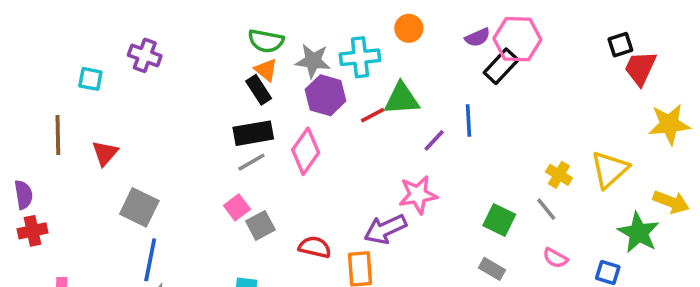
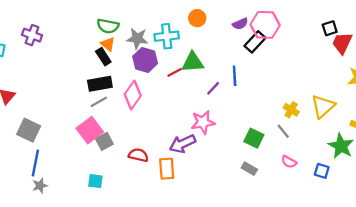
pink square: (237, 207) -> (90, 130), size x1.6

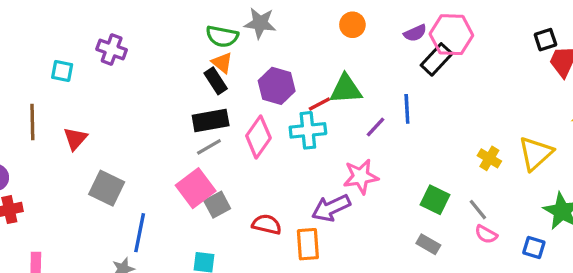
cyan cross: (167, 36) -> (308, 130), moved
gray star: (137, 38) -> (260, 23), moved
gray line: (283, 131) -> (478, 210), moved
blue line: (35, 163) -> (140, 233), moved

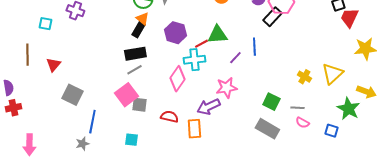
black rectangle: (216, 81) -> (138, 30), turned 63
pink diamond: (258, 137) -> (177, 79), moved
gray square: (217, 205) -> (139, 105), turned 35
gray line: (478, 210) -> (297, 108), turned -48
gray rectangle: (428, 244) -> (267, 129), size x1.6

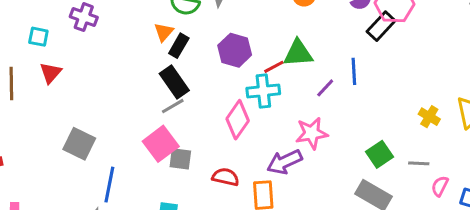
orange triangle: (142, 19) -> (164, 32), moved, turned 32
black rectangle: (135, 54) -> (174, 82), turned 65
red triangle: (53, 65) -> (51, 73), moved
green square: (271, 102) -> (380, 154), turned 30
pink semicircle: (302, 123) -> (440, 186), moved, turned 88

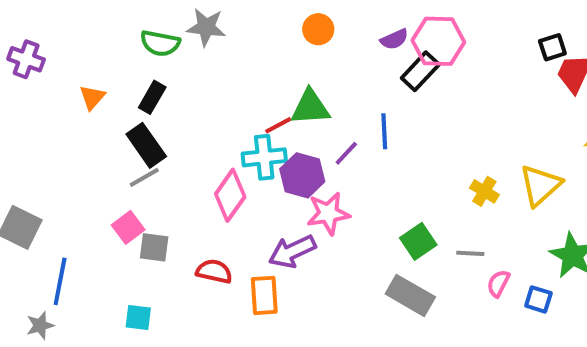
orange triangle: (164, 32) -> (92, 97), moved
purple hexagon: (235, 50) -> (302, 175), moved
pink square: (161, 144) -> (128, 227), size x0.7

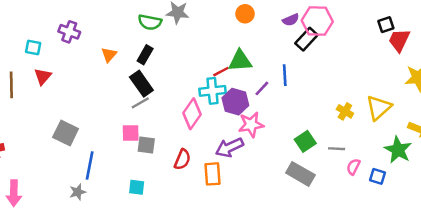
pink square: (128, 227) -> (131, 133), turned 36
red semicircle: (214, 271) -> (182, 159), turned 100

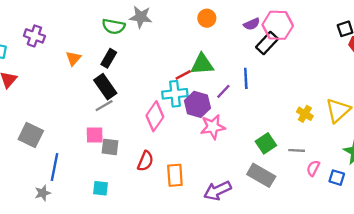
purple arrow: (229, 147) -> (217, 191), moved

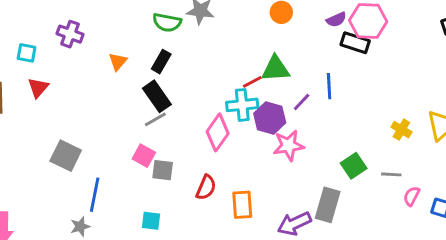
black rectangle: (267, 43) -> (355, 43), turned 65
pink square: (95, 135) -> (144, 156), turned 30
gray rectangle: (261, 175) -> (328, 205), moved, turned 76

